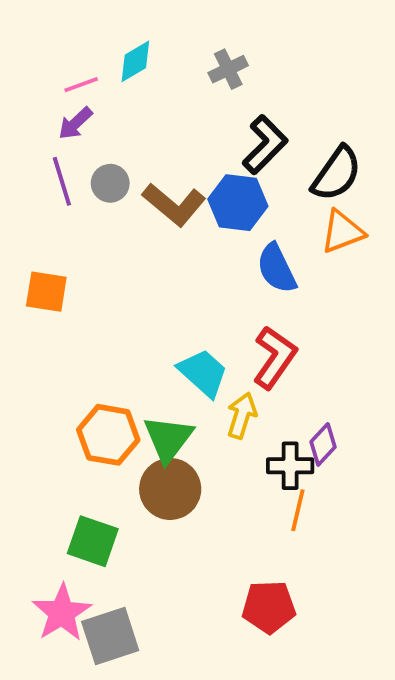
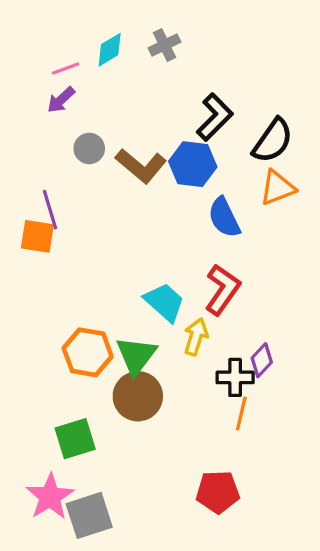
gray cross: (228, 69) -> (165, 45), moved
purple line: (62, 181) -> (50, 210), moved
green square: (93, 541) -> (75, 439), turned -36

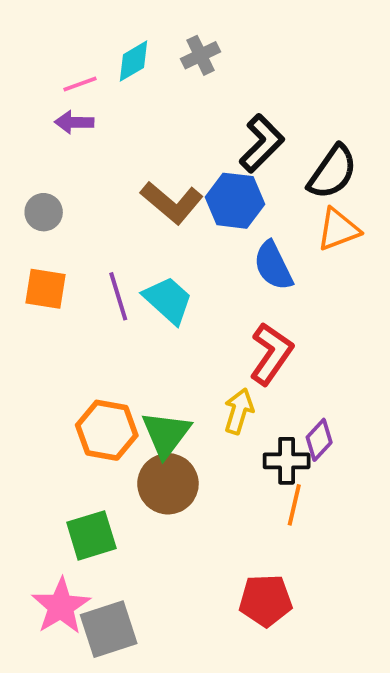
purple arrow: (61, 100) -> (74, 122), turned 44
gray circle: (89, 148) -> (44, 212), moved
purple line: (50, 210) -> (118, 296), moved
cyan trapezoid: (165, 302) -> (168, 300), moved

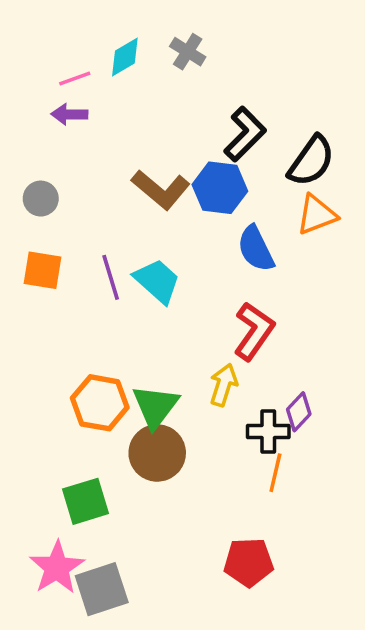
gray cross: (200, 55) -> (188, 52), turned -32

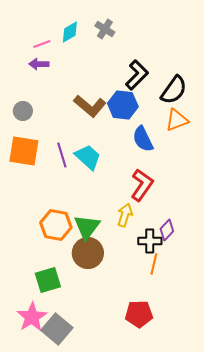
orange square: (43, 270) -> (24, 151), size x1.4
gray square: (102, 589) -> (57, 329), turned -32

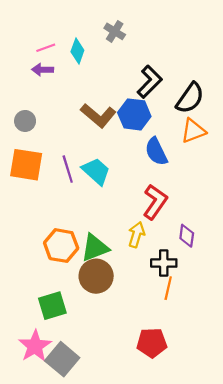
cyan diamond: (70, 32) -> (77, 51), moved, turned -40
green triangle: (87, 227) -> (95, 248), turned 32
purple diamond: (167, 230) -> (187, 236), moved, turned -35

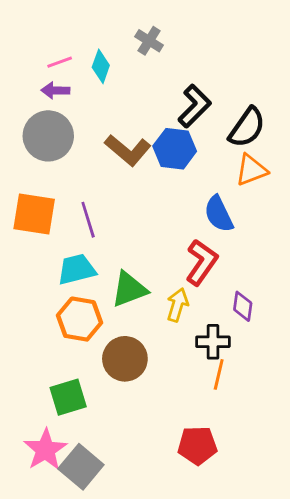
gray circle: (25, 121) -> (48, 136), moved, size x1.8
blue semicircle: (156, 152) -> (219, 214), moved
cyan trapezoid: (96, 171) -> (77, 269), moved, turned -56
green triangle: (95, 248) -> (129, 289), moved

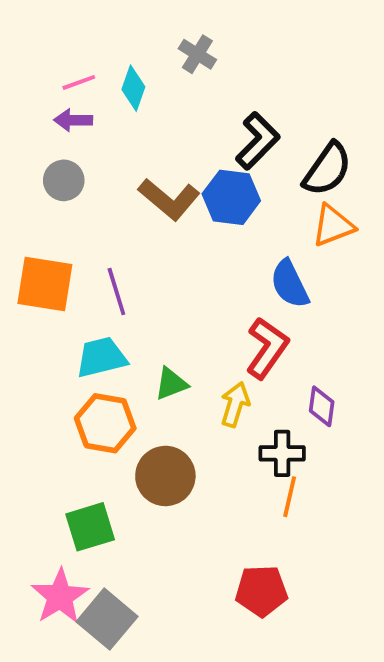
gray circle: (48, 136) -> (64, 180), size x0.6
green triangle: (129, 289) -> (171, 384), size x0.7

